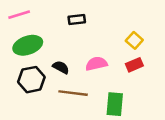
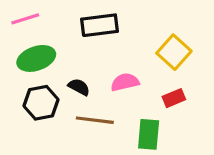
black rectangle: (77, 20) -> (100, 25), size x1.6
yellow square: (134, 40) -> (174, 52), size x1.5
red rectangle: (134, 65) -> (174, 98), moved

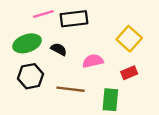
pink line: (25, 19) -> (43, 14), moved
black semicircle: (79, 87) -> (59, 49), moved

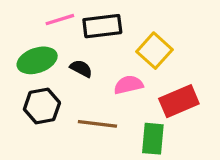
yellow square: (129, 39) -> (155, 51), moved
red rectangle: (129, 73) -> (179, 101), size x1.6

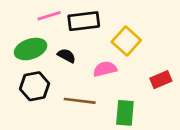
red rectangle: (179, 101) -> (161, 80), moved, size x0.7

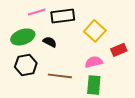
pink semicircle: (105, 69) -> (94, 62), moved
red rectangle: (161, 80) -> (119, 50), moved

